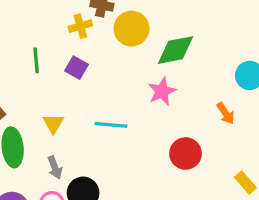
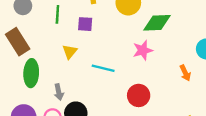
purple square: (76, 68) -> (85, 24), turned -35
yellow triangle: (53, 123) -> (70, 52), moved
red circle: (186, 154) -> (139, 95), moved

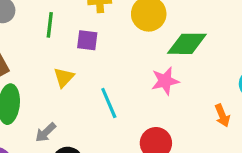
cyan line: (103, 68) -> (109, 103), turned 50
gray arrow: (59, 92) -> (46, 132), turned 56

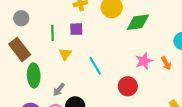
green line: (50, 25) -> (52, 33), moved
pink star: (165, 81) -> (144, 61), moved

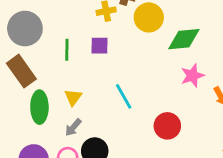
gray circle: (21, 18) -> (25, 29), size x1.6
yellow triangle: (65, 54) -> (73, 97), moved
pink star: (144, 61) -> (192, 76), moved

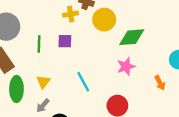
pink star: (192, 76) -> (126, 66), moved

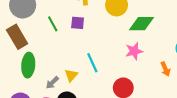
green line: (39, 44) -> (53, 24), turned -35
yellow triangle: (43, 82) -> (71, 75), moved

